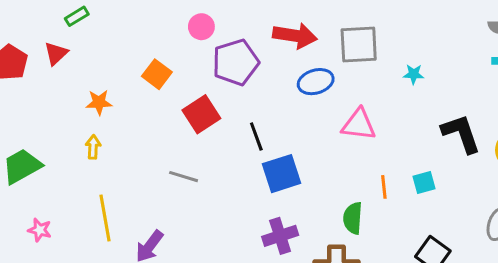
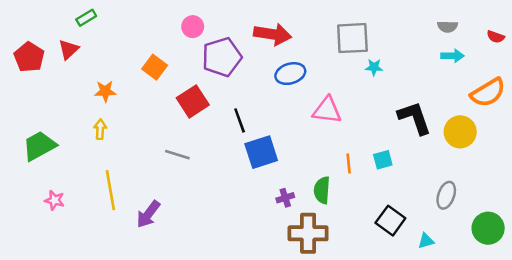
gray square: (359, 45) -> (352, 38), moved
purple cross: (280, 236) -> (285, 198), moved, size x0.6

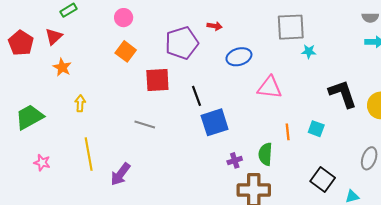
pink circle: (193, 27) -> (124, 18), moved
red arrow: (273, 34) -> (215, 26), moved, size x0.5
orange star: (105, 91) -> (62, 67), moved, turned 30
red square: (193, 101) -> (157, 80), turned 30
cyan square: (383, 160) -> (316, 129), turned 35

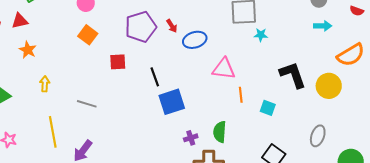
red arrow: (215, 26) -> (172, 26), moved, turned 48
red triangle: (54, 37) -> (20, 21), turned 30
red square: (157, 80) -> (118, 62), size x0.7
gray line: (145, 124) -> (87, 104), moved
orange line: (288, 132) -> (241, 95), moved

